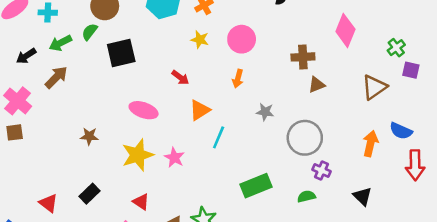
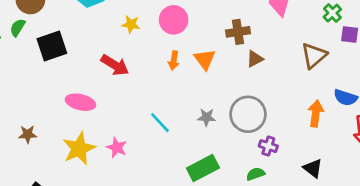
red arrow: (180, 77) -> (115, 65), size x1.5
orange triangle: (200, 110) -> (205, 59), moved, turned -30
gray star: (265, 112) -> (206, 117), moved
cyan line: (219, 137) -> (160, 123), turned -60

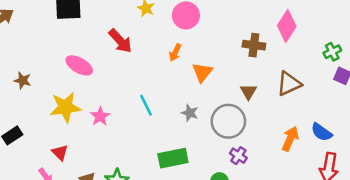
brown cross: (238, 32) -> (254, 45), moved
brown triangle: (314, 56) -> (289, 84), moved
orange triangle: (205, 59) -> (202, 72), moved
brown triangle: (255, 59) -> (248, 92), moved, turned -48

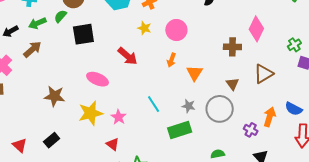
brown star: (23, 80) -> (55, 96), size x1.5
red triangle: (60, 153) -> (113, 144), moved
purple cross: (238, 156) -> (251, 130), moved
green rectangle: (173, 158) -> (180, 130), moved

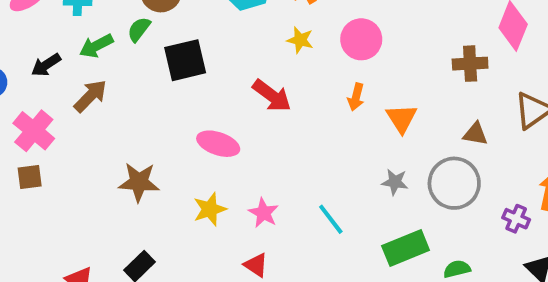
brown triangle: (233, 84) -> (475, 134), turned -40
cyan line: (154, 104) -> (331, 219), moved
yellow star: (91, 113) -> (210, 209), size x0.7
green rectangle: (180, 130) -> (406, 248), moved

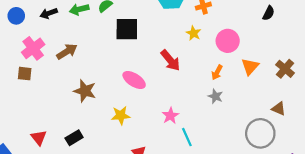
brown cross: (470, 64) -> (285, 69), turned 30
brown arrow: (90, 96) -> (67, 52), moved
orange triangle: (402, 118) -> (250, 67), moved
gray star: (395, 182) -> (215, 96), moved
pink star: (264, 213) -> (170, 116), moved

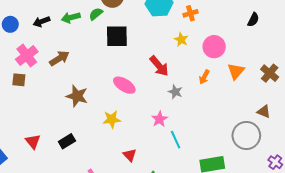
gray star: (215, 96) -> (175, 92), moved

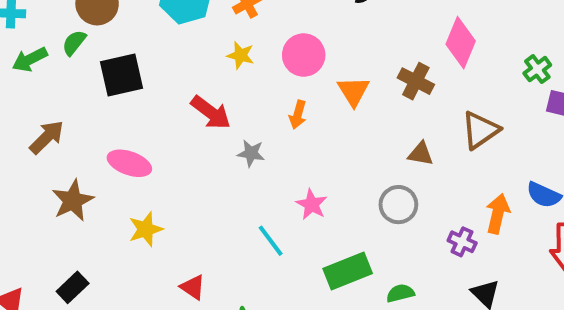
brown arrow: (59, 58) -> (47, 137), moved
pink ellipse: (124, 85) -> (129, 163), moved
brown star: (77, 96) -> (73, 201), turned -30
pink star: (160, 119) -> (312, 204), moved
gray circle: (246, 135) -> (398, 205), size x0.7

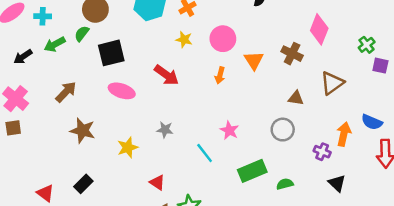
gray star: (251, 153) -> (165, 130), moved
pink ellipse: (129, 163) -> (122, 91), moved
brown star: (73, 201) -> (83, 131), turned -30

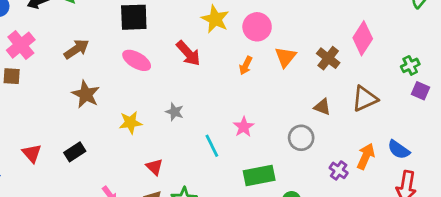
yellow star: (184, 40) -> (215, 19), size x1.5

